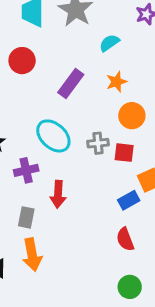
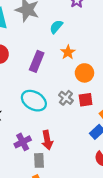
gray cross: (98, 143) -> (66, 98), turned -32
purple cross: (26, 170) -> (23, 142), moved
gray rectangle: (26, 217) -> (39, 160), moved

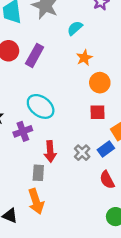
purple rectangle: (37, 61) -> (35, 55), moved
gray cross: (66, 98) -> (82, 153), moved
purple cross: (23, 142) -> (23, 131), moved

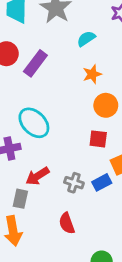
red arrow: (50, 151) -> (37, 176), turned 54
gray cross: (82, 153) -> (74, 183), turned -35
red semicircle: (107, 180) -> (67, 223), moved

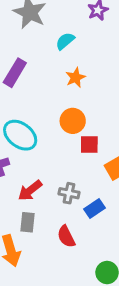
orange circle: (106, 105) -> (73, 121), moved
blue rectangle: (102, 182) -> (95, 208), moved
gray rectangle: (20, 199) -> (28, 222), moved

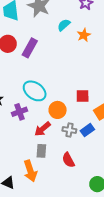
orange star: (75, 78) -> (84, 35), moved
orange circle: (73, 121) -> (58, 110), moved
blue rectangle: (95, 208) -> (87, 130), moved

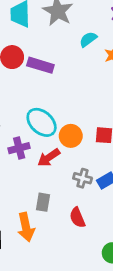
purple rectangle: (30, 48) -> (40, 65), turned 72
orange circle: (58, 110) -> (71, 136), moved
red arrow: (42, 129) -> (49, 158), moved

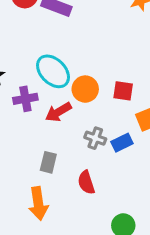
orange arrow: (26, 227) -> (38, 203), moved

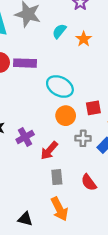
cyan ellipse: (53, 71) -> (60, 86), moved
red arrow: (58, 112) -> (49, 151), moved
gray cross: (95, 138) -> (83, 138), moved

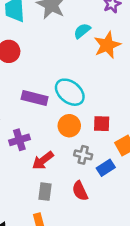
orange star: (84, 39) -> (107, 45), size x1.5
purple rectangle: (25, 63) -> (35, 98), moved
red semicircle: (89, 182) -> (80, 191), moved

